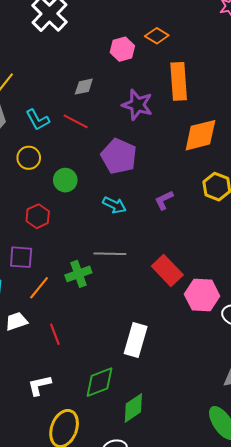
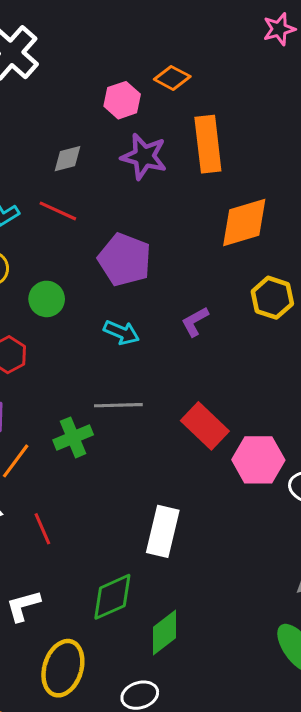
purple star: (137, 105) -> (144, 156), moved

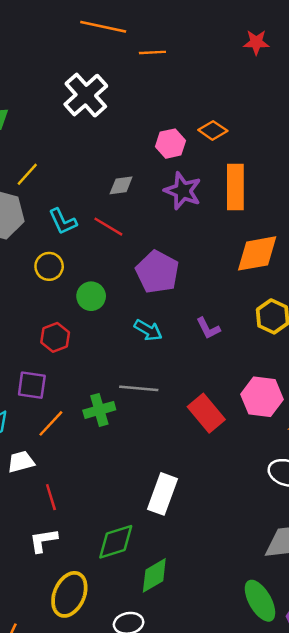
purple L-shape: (195, 322) -> (208, 328), turned -95
pink hexagon: (258, 460) -> (262, 397), moved
red line: (42, 529) -> (51, 497), moved

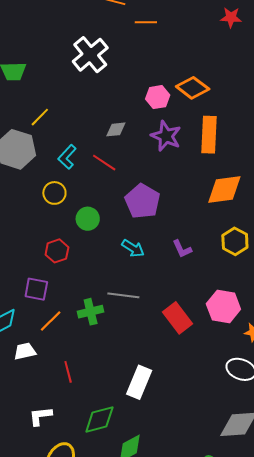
orange diamond: (213, 130) -> (193, 88), size x1.4
cyan L-shape: (63, 221) -> (67, 157), turned 65
red line: (51, 497) -> (68, 372), moved

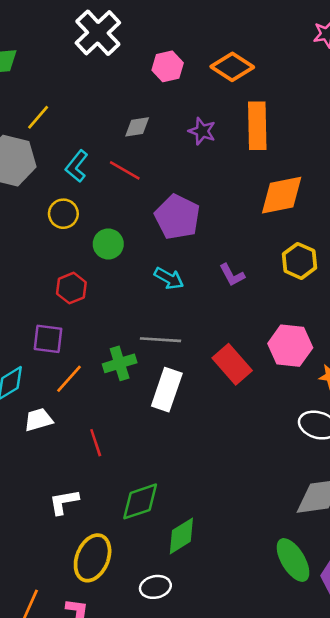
pink hexagon: (158, 97) -> (168, 66), moved
purple star: (166, 136) -> (202, 131), size x0.7
white rectangle: (139, 382) -> (167, 390), moved

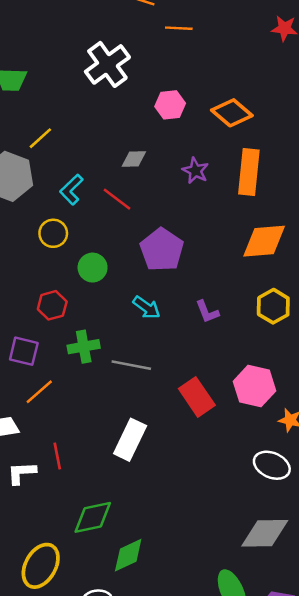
green cross: (120, 363) -> (84, 347), moved
white rectangle: (167, 390) -> (130, 440), moved
white L-shape: (64, 502) -> (22, 473), moved

